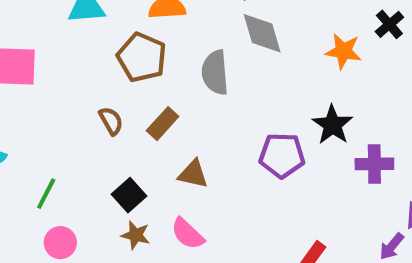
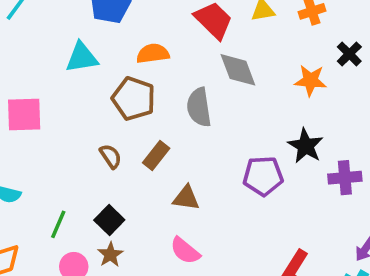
black square: (129, 195) -> (109, 220), moved
brown star: (136, 235) -> (110, 255), moved, turned 30

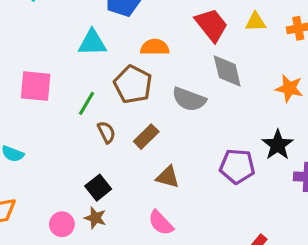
gray semicircle: (199, 107) -> (189, 99), turned -68
green line: (58, 224) -> (86, 103), moved
brown star: (110, 255) -> (95, 218), turned -30

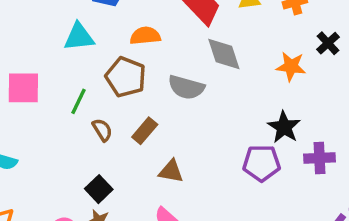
purple pentagon: (237, 166) -> (261, 163), moved

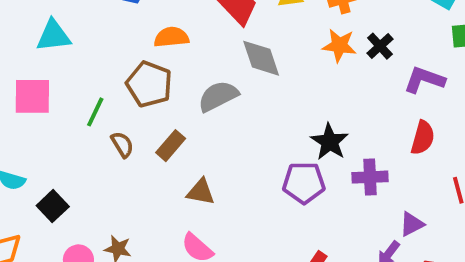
cyan triangle: (79, 37) -> (53, 36), moved
orange star: (291, 66) -> (339, 46), moved
gray semicircle: (186, 87) -> (218, 96), turned 138
black square: (99, 189) -> (53, 206), moved

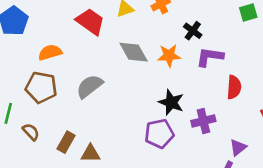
orange star: (339, 46) -> (169, 55), moved
gray diamond: (261, 58) -> (134, 52), moved
purple L-shape: (424, 80) -> (210, 57), moved
brown rectangle: (171, 146) -> (66, 142), moved

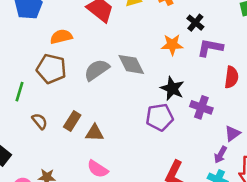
gray diamond: (134, 52) -> (131, 64), moved
purple cross: (203, 121) -> (201, 107), turned 30
brown semicircle: (31, 132) -> (40, 121), moved

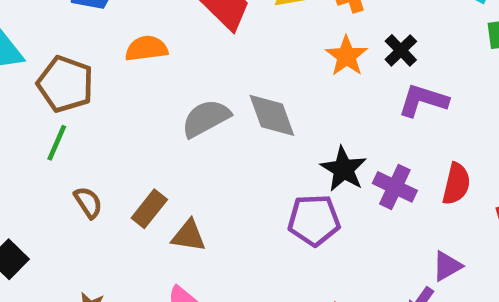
orange star: (172, 45) -> (347, 56), moved, turned 30
brown pentagon: (51, 69) -> (65, 84), moved
red semicircle: (231, 77) -> (456, 184), moved
purple cross: (201, 107) -> (395, 187), moved

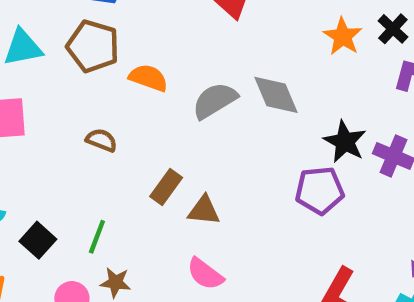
orange semicircle: (146, 48) -> (148, 78), moved, turned 30
brown pentagon: (65, 84) -> (93, 46), moved
green line: (57, 143) -> (97, 237), moved
brown semicircle: (88, 202) -> (102, 140), moved, turned -32

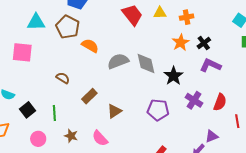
brown semicircle: (102, 140) -> (63, 78), moved
black star: (345, 142) -> (173, 76), moved
brown triangle: (204, 210) -> (114, 111), moved, turned -49
green line: (97, 237) -> (54, 113), turned -35
brown star: (115, 282) -> (71, 136), moved

